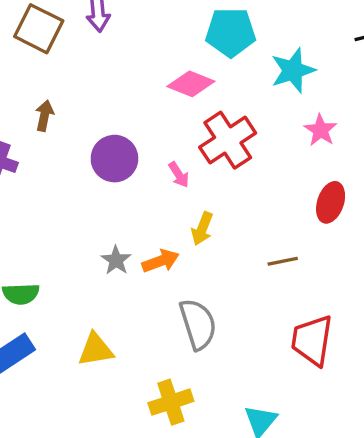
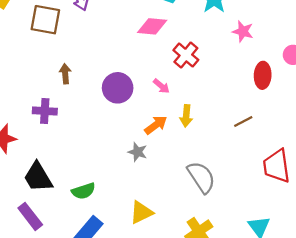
red cross: (228, 140) -> (186, 55), size x0.7
orange arrow: (161, 261) -> (156, 125), moved

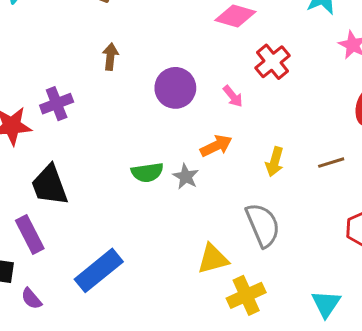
purple cross: (45, 111) -> (57, 104), moved, turned -35
yellow arrow: (186, 116) -> (275, 162), moved
green semicircle: (84, 191) -> (147, 172), moved
yellow triangle: (141, 212) -> (213, 259), moved

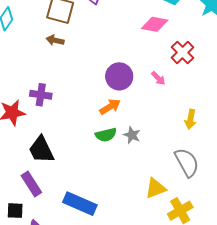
brown arrow: (110, 57) -> (55, 40), moved, turned -78
purple cross: (57, 104) -> (41, 95), turned 35
orange arrow: (216, 146) -> (110, 107), moved
blue rectangle: (99, 270) -> (80, 204), turned 68

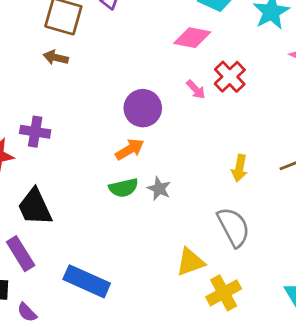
pink arrow: (158, 78) -> (196, 90), moved

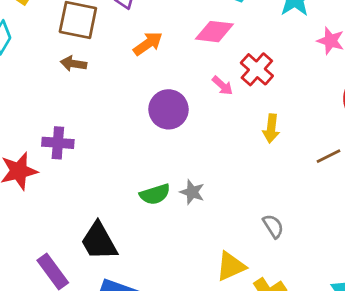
orange arrow: (130, 149) -> (148, 44), moved
yellow arrow: (239, 168) -> (271, 128), moved
black trapezoid: (35, 207) -> (99, 241), moved
gray semicircle: (234, 227) -> (273, 226), size x0.6

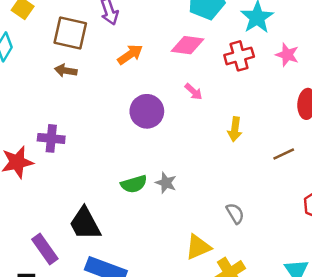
red cross: (257, 69) -> (239, 56), moved, turned 32

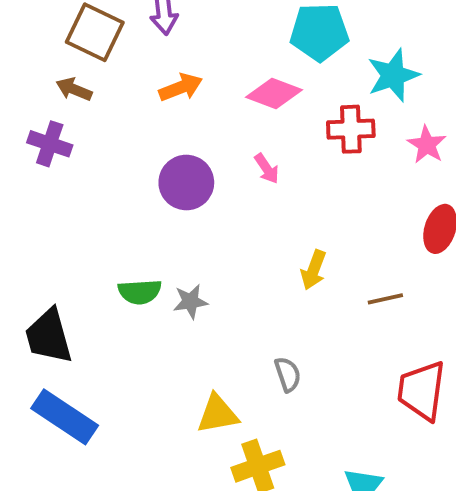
yellow arrow: (235, 129) -> (314, 270), moved
purple cross: (51, 138) -> (50, 144), moved
gray star: (166, 183) -> (190, 301), turned 30

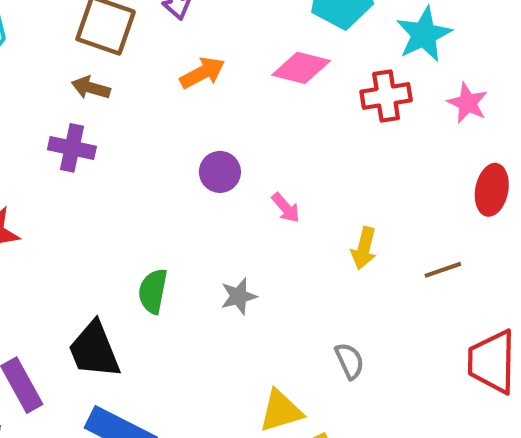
pink arrow: (267, 169) -> (286, 208), moved
purple circle: (186, 183) -> (220, 172), size x0.7
green semicircle: (140, 292) -> (153, 291), moved, turned 111

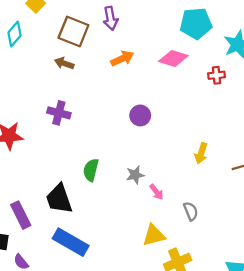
red cross: (386, 96) -> (217, 75), size x0.7
purple cross: (72, 148) -> (59, 113), moved
purple circle: (220, 172) -> (140, 115), moved
pink arrow: (286, 208) -> (156, 192), moved

